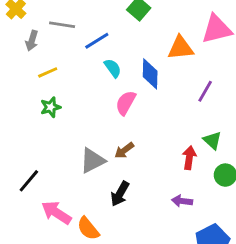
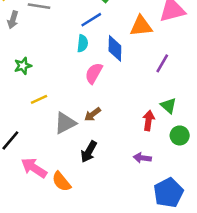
blue line: (97, 41) -> (91, 20), moved
cyan semicircle: (113, 68) -> (83, 43), turned 42
yellow line: (48, 72) -> (39, 99), moved
green star: (51, 107) -> (23, 66), moved

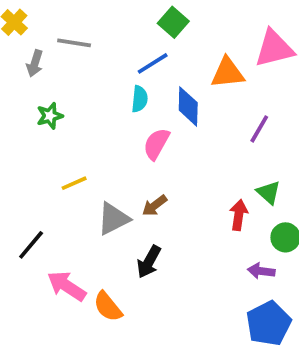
green star: (23, 66) -> (50, 116), moved
purple arrow: (142, 158) -> (261, 271), moved

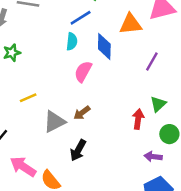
green triangle: (269, 192) -> (158, 104), turned 36

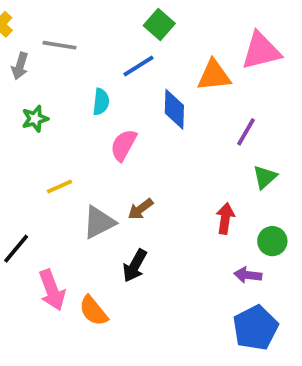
cyan semicircle: (72, 41) -> (101, 102), moved
pink semicircle: (83, 72) -> (124, 145), moved
green triangle: (158, 104) -> (265, 177), moved
pink arrow: (23, 167) -> (52, 290), turned -144

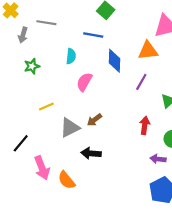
blue line: (139, 66) -> (93, 35), turned 42
orange triangle: (214, 75) -> (148, 51), moved
purple line: (246, 132) -> (141, 82), moved
black arrow: (135, 266) -> (91, 153), turned 66

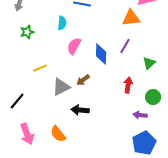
blue diamond: (114, 61) -> (101, 54), moved
pink arrow: (42, 168) -> (27, 134), moved

